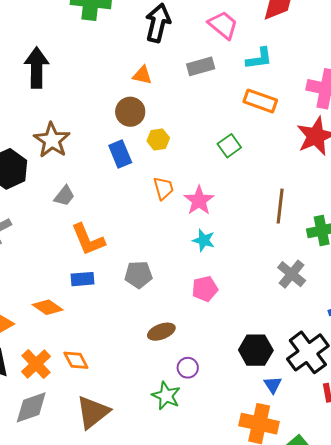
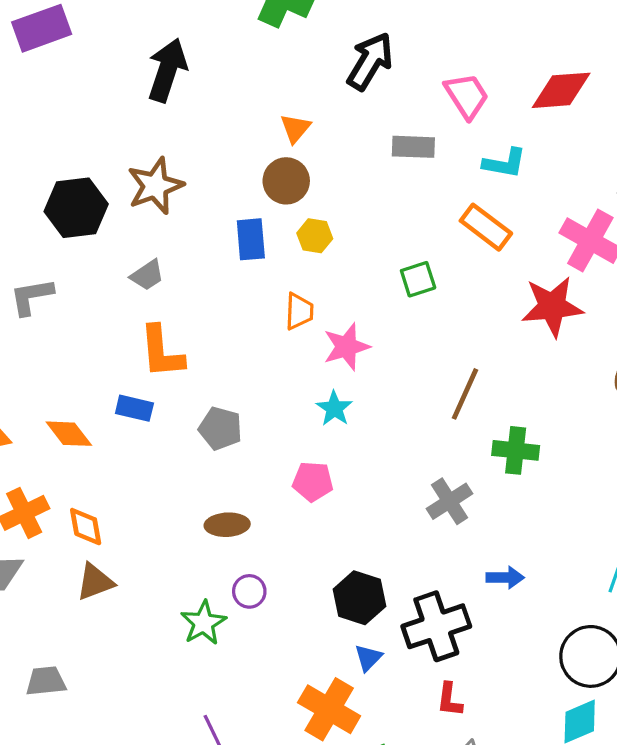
orange triangle: (142, 75) -> (295, 128), moved, turned 40
brown triangle: (93, 412) -> (95, 582), moved, size x0.7

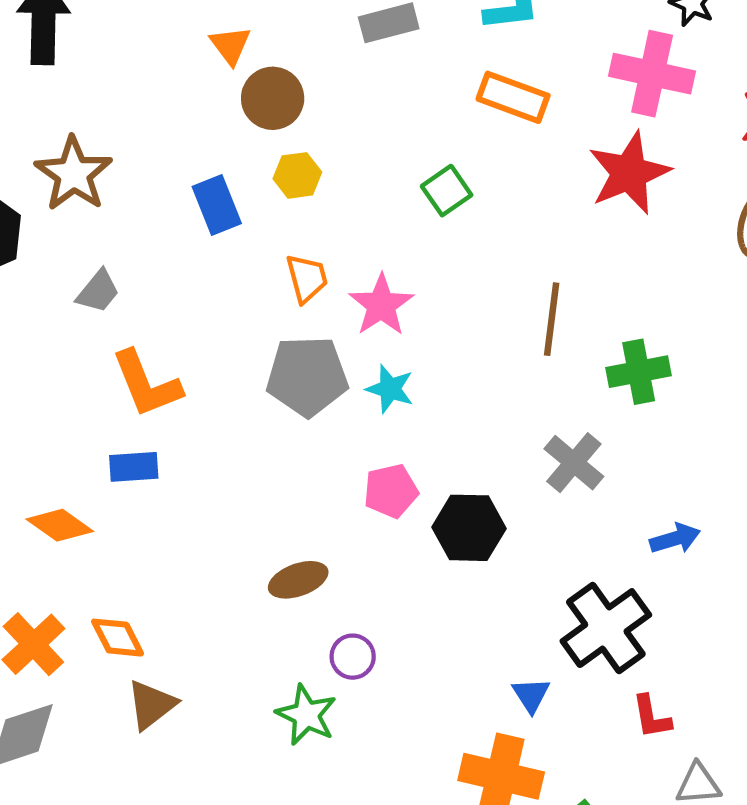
brown circle: (286, 181) -> (273, 98), moved
gray pentagon: (220, 429) -> (307, 376), moved, size x1.4
black hexagon: (359, 598) -> (469, 528), moved

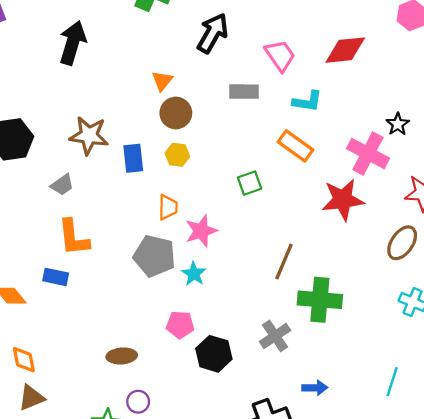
brown star: (73, 174) -> (89, 135), moved, turned 30
green cross: (639, 372) -> (320, 300), size x1.4

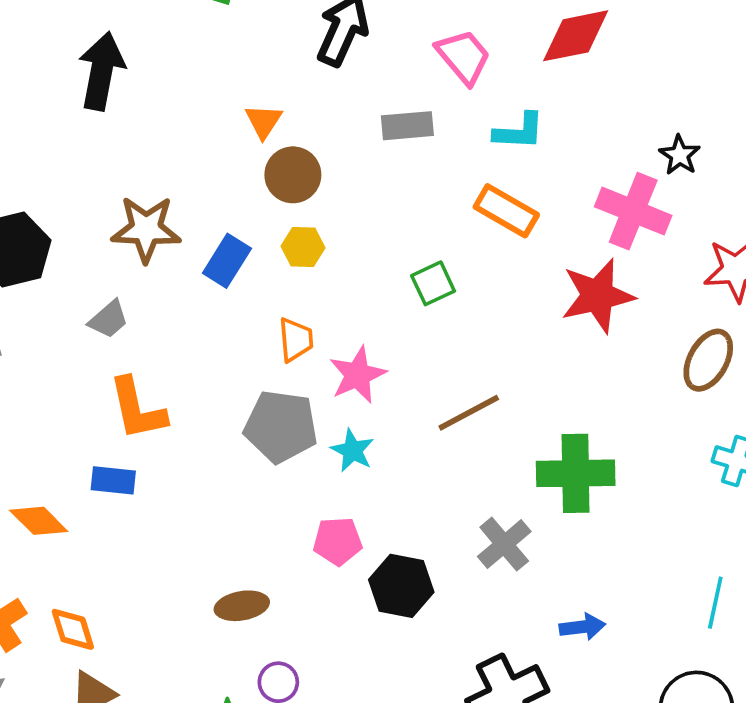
blue rectangle: (133, 158) -> (227, 261), turned 44
brown line: (284, 262) -> (469, 413), moved, turned 45

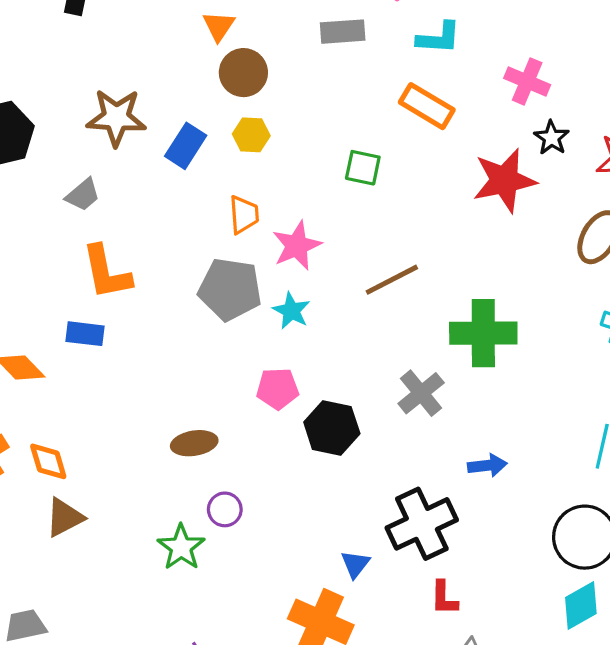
black star: (680, 155) -> (551, 138), moved
pink cross: (633, 211) -> (527, 81), moved, size x0.7
green square: (433, 283) -> (363, 168), turned 36

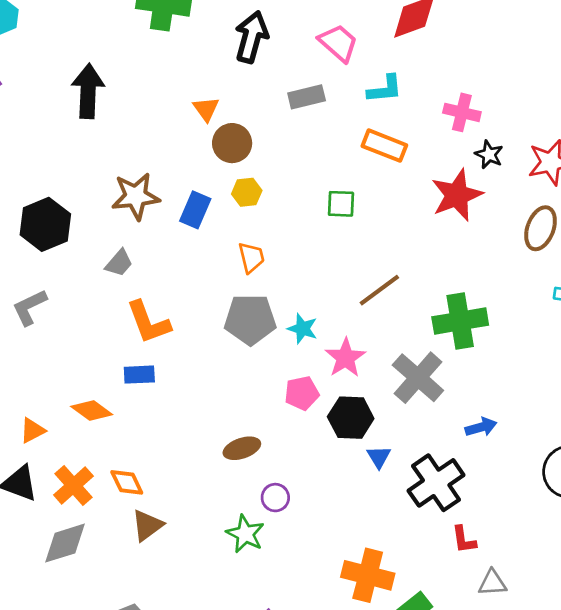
pink star: (297, 246) -> (345, 358), moved
gray cross: (421, 393) -> (418, 378), size x1.4
blue triangle: (355, 564) -> (379, 457), moved

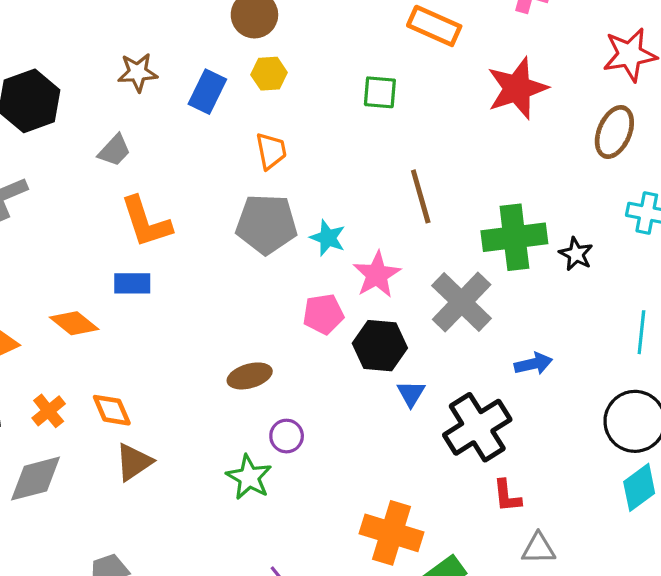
black star: (489, 154) -> (576, 254), moved
brown star: (136, 196) -> (138, 72), size x0.7
brown line: (379, 290) -> (421, 196), turned -72
orange cross: (73, 486) -> (49, 411), size x0.7

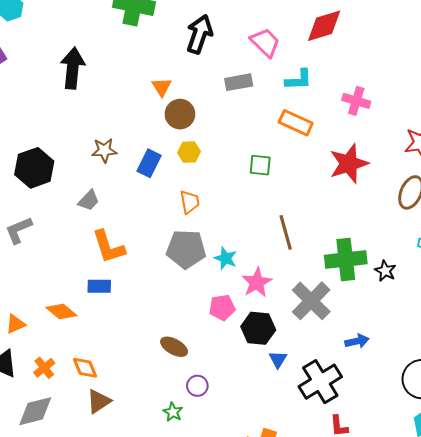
brown ellipse: (250, 376) -> (174, 347), turned 44
green star: (249, 477) -> (173, 412), size x0.7

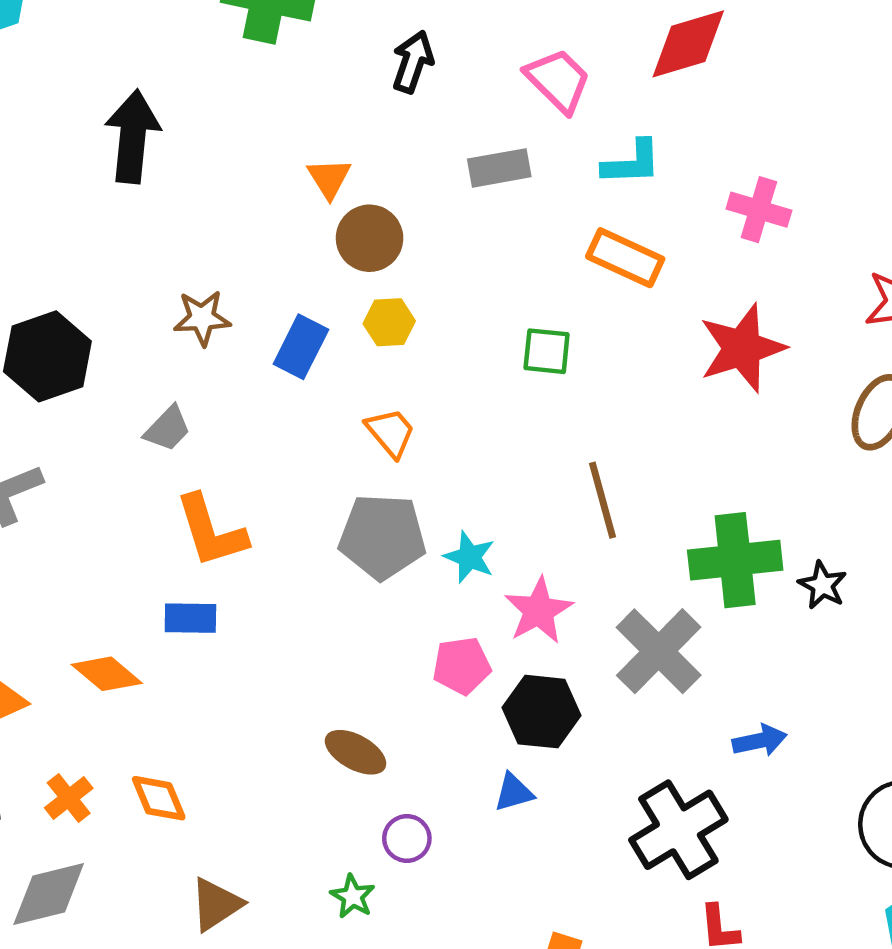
black arrow: (199, 34) -> (413, 62), size x0.7
orange trapezoid: (190, 202) -> (391, 432), turned -30
blue triangle: (278, 359) -> (514, 792), moved, turned 42
brown triangle: (99, 401) -> (216, 904), moved

